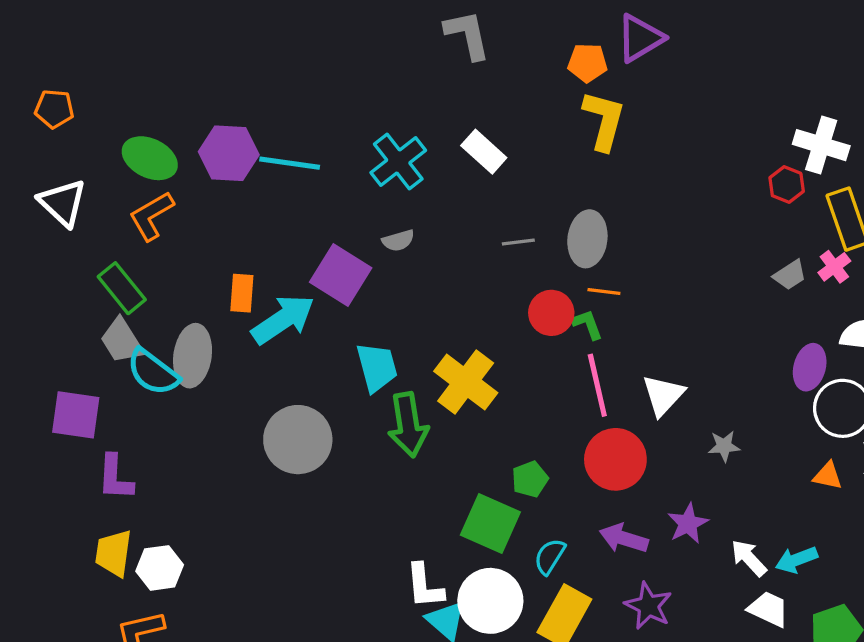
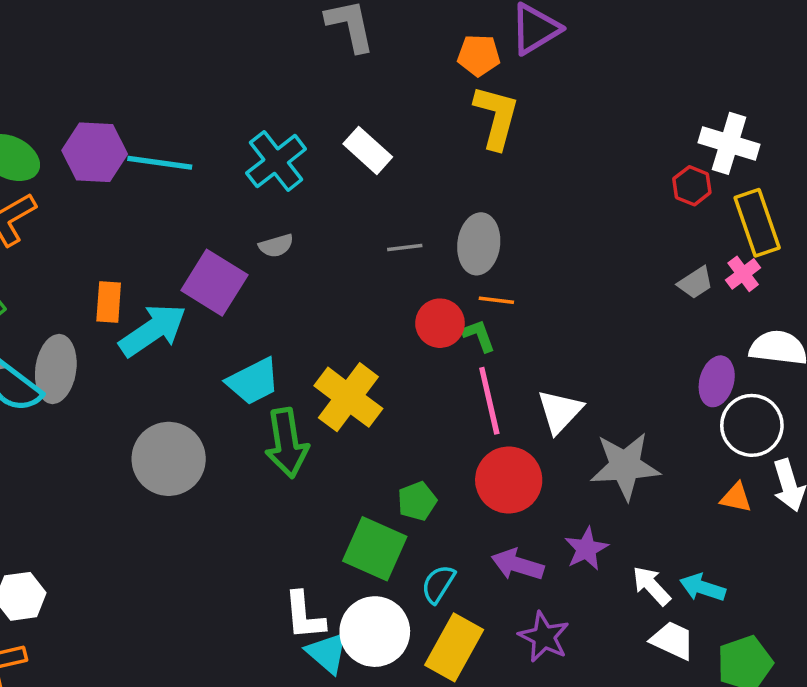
cyan trapezoid: (377, 367) -> (253, 381), turned 78
gray star: (724, 446) -> (625, 466), size x2.0
cyan arrow: (796, 560) -> (703, 588), turned 39

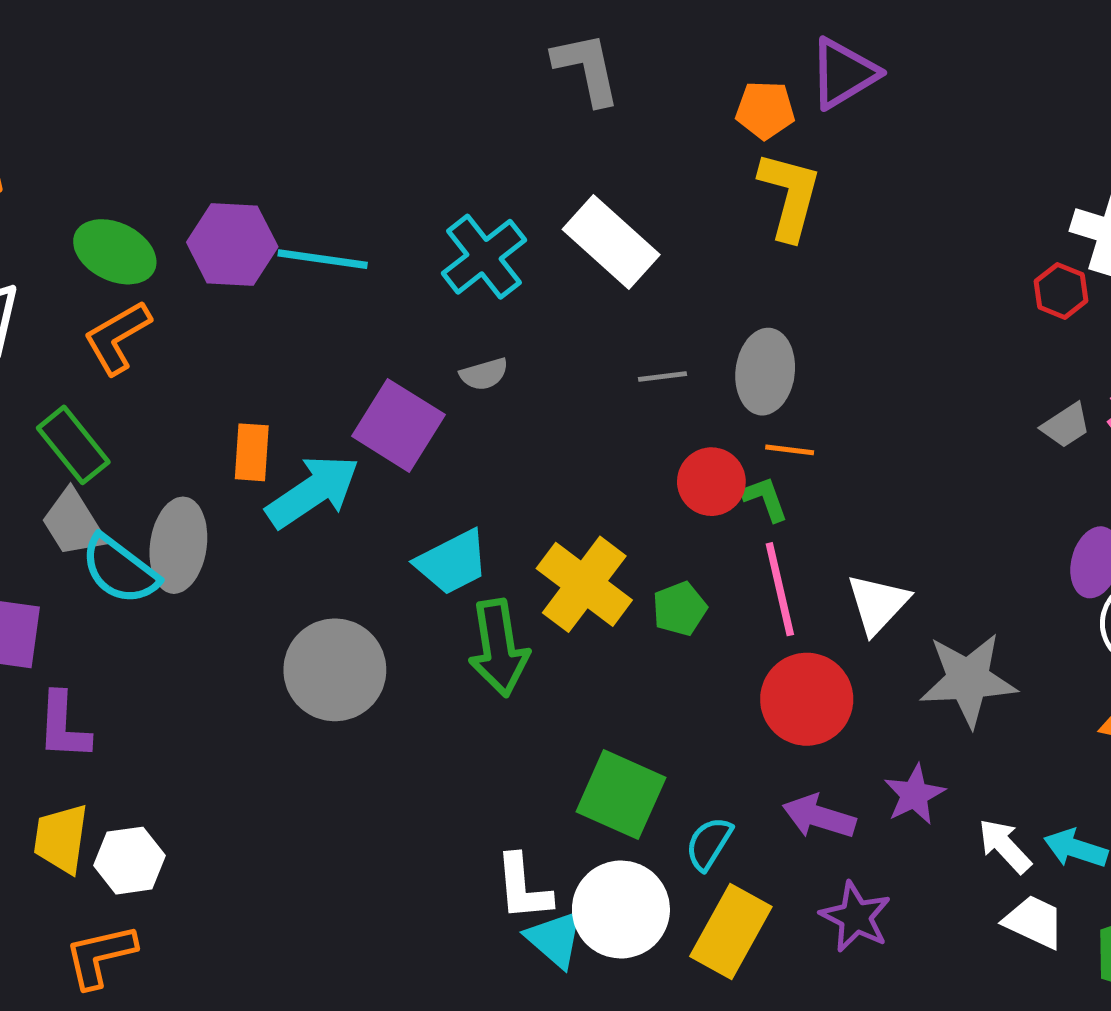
white rectangle: (368, 150) -> (611, 242), size x1.4
green pentagon: (417, 501) -> (680, 609), moved

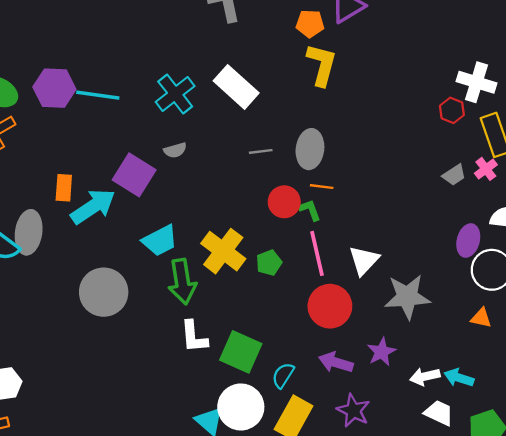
white arrow: (1005, 846) -> (425, 377), turned -60
white L-shape: (523, 887) -> (194, 337), moved

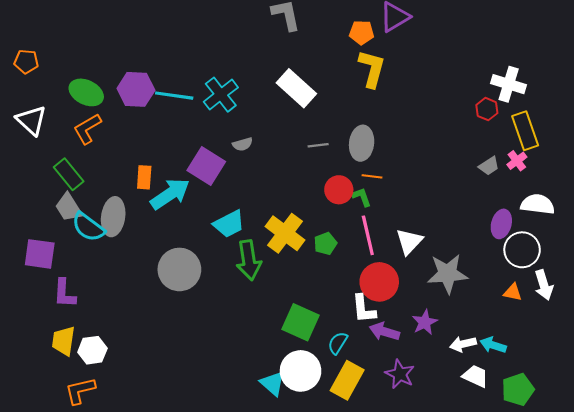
cyan cross: (175, 94) -> (221, 95), moved
white L-shape: (194, 337) -> (364, 309), moved

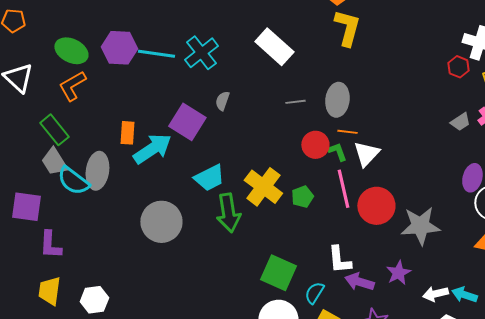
gray semicircle: (243, 144) -> (222, 101), turned 126
white triangle: (409, 242) -> (366, 154), moved
red circle: (379, 282) -> (376, 206), moved
white hexagon: (92, 350) -> (94, 300), moved

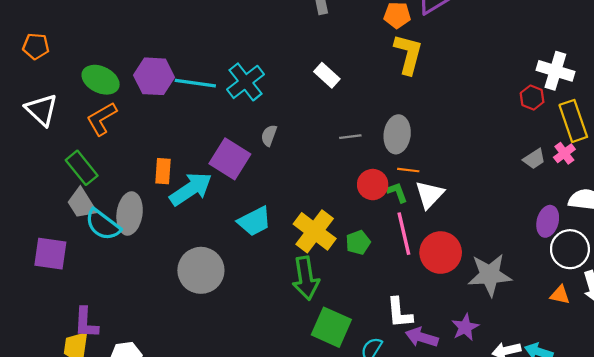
white rectangle: (274, 47) -> (327, 75), size x0.6
green arrow: (228, 213) -> (306, 278), moved
purple L-shape: (50, 245) -> (86, 323), moved

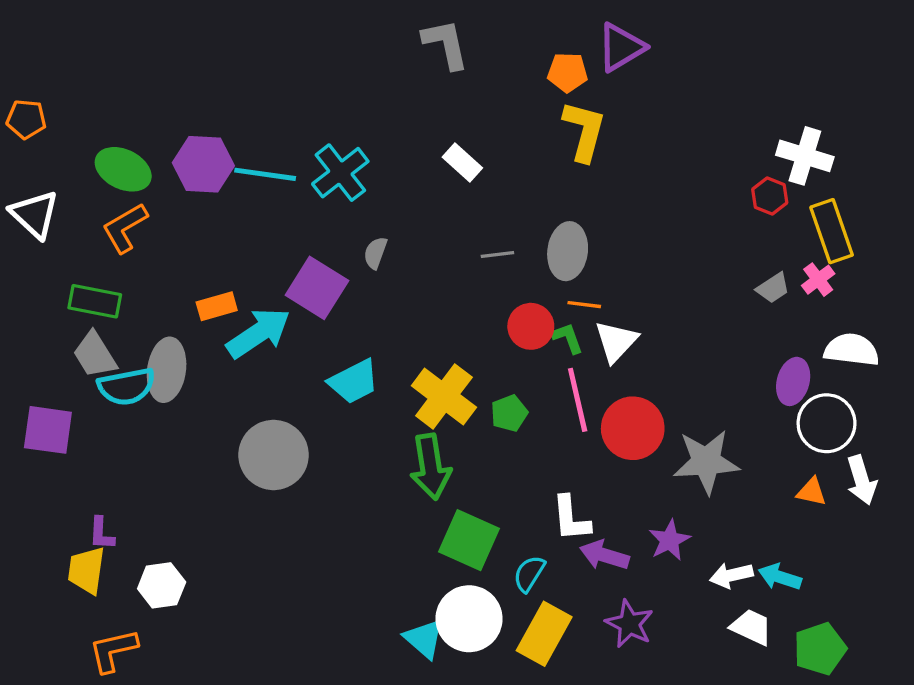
green rectangle: (82, 168) -> (95, 301), turned -40
orange rectangle: (163, 171) -> (217, 306), turned 70
cyan semicircle: (103, 225) -> (126, 386), turned -48
purple L-shape: (86, 323) -> (101, 534), size x0.7

